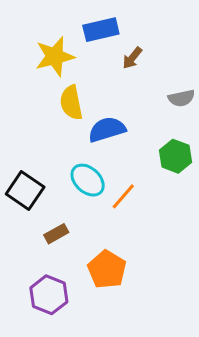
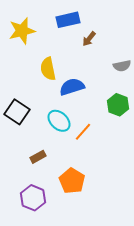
yellow star: (55, 56) -> (22, 31), moved
black square: (25, 191) -> (17, 112), moved

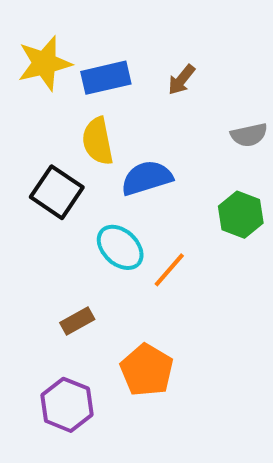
blue rectangle: (68, 20) -> (106, 78), moved
black square: (17, 112) -> (57, 192), moved

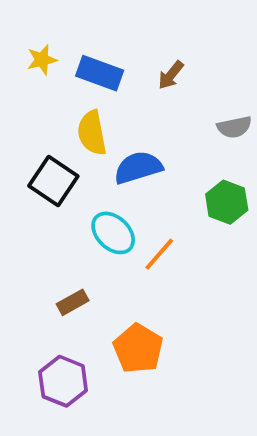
yellow star: (44, 63) -> (42, 60), size x0.6
blue rectangle: (106, 78) -> (100, 73), turned 33

